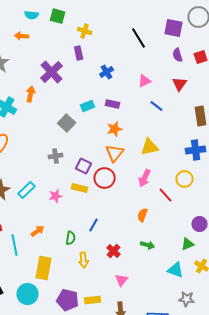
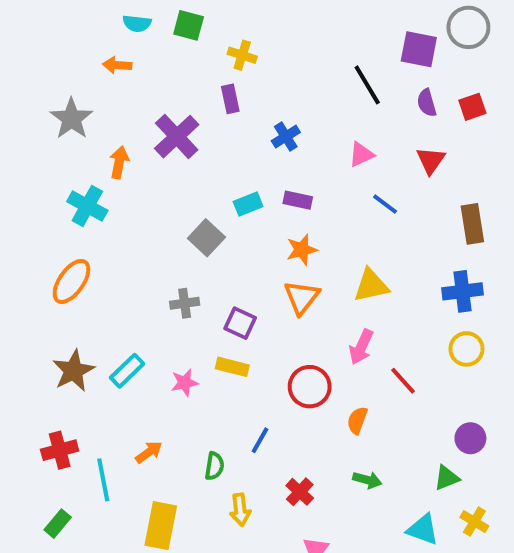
black line: (139, 38) -> (367, 85), moved
orange arrow: (31, 94) -> (119, 162), moved
red circle: (105, 178) -> (310, 387), moved
yellow circle: (185, 179) -> (466, 349), moved

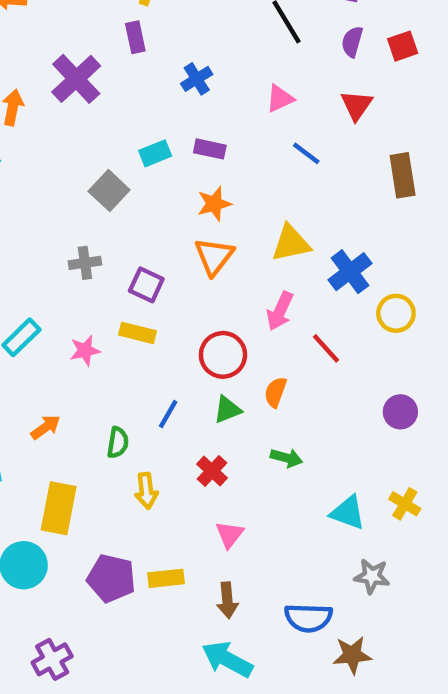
purple semicircle: (427, 103) -> (352, 42), turned 32
blue cross: (462, 291) -> (350, 272), moved, turned -30
green triangle: (447, 478) -> (227, 410), moved

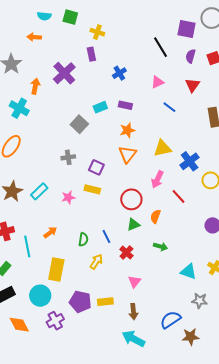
blue line: (168, 414) -> (106, 236), moved, turned -56
yellow arrow: (146, 491) -> (96, 262), turned -140
blue semicircle: (308, 618) -> (170, 320), turned 145
purple cross: (52, 659) -> (55, 321), moved

